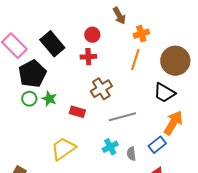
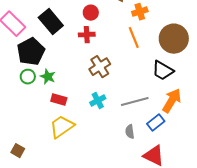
orange line: (135, 60) -> (134, 38), turned -40
red rectangle: (77, 112) -> (59, 100), moved
gray line: (122, 117) -> (135, 102), moved
cyan cross: (110, 147) -> (98, 101), moved

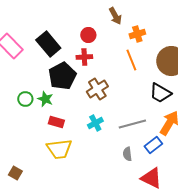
black pentagon: (31, 52) -> (62, 76), moved
yellow trapezoid: (62, 127) -> (59, 149), turned -152

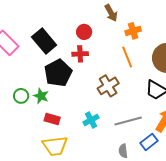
brown cross: (97, 89) -> (108, 86), moved

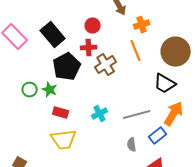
brown cross: (108, 86) -> (106, 65), moved

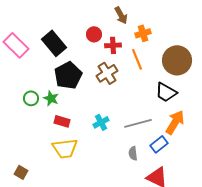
red cross: (89, 48) -> (113, 45), moved

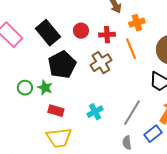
red circle: (94, 34) -> (81, 31), moved
gray line: (138, 123) -> (132, 113), turned -44

